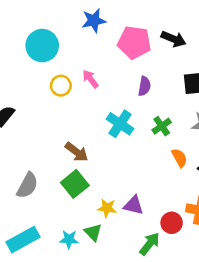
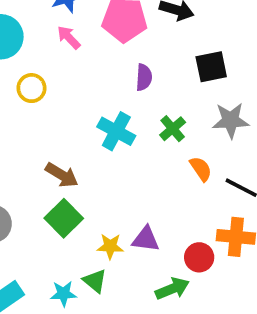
pink arrow: (90, 79) -> (69, 37), moved
green arrow: (150, 244) -> (172, 289), turned 35

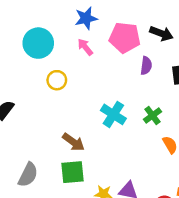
purple semicircle: (144, 77) -> (146, 66), moved
green square: (64, 218) -> (73, 172), turned 35

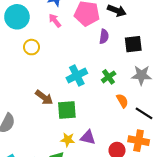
cyan cross: (113, 114) -> (77, 76), turned 30
green square: (73, 172) -> (67, 110), moved

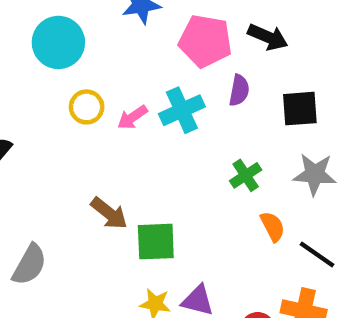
pink arrow: (55, 21) -> (132, 117), moved, turned -88
cyan cross: (77, 76) -> (182, 110), moved

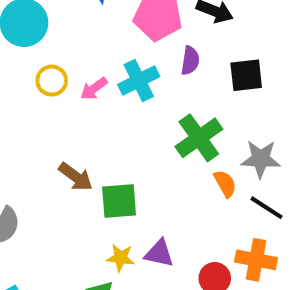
gray star: (315, 174) -> (261, 159), moved
green cross: (246, 175) -> (199, 138), size x1.6

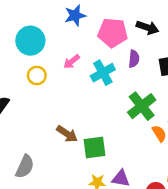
yellow circle: (52, 81) -> (37, 75), moved
pink arrow: (94, 89) -> (72, 62), moved

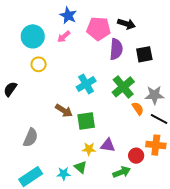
blue star: (75, 15) -> (68, 15), turned -30
purple semicircle: (134, 59) -> (116, 49), size x1.5
pink arrow: (72, 62) -> (64, 37), moved
cyan cross: (103, 73) -> (86, 84), moved

